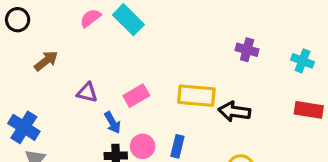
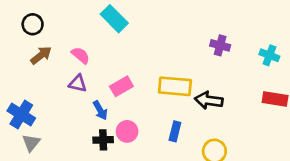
pink semicircle: (90, 18) -> (81, 55), moved, turned 78
black circle: (18, 20) -> (33, 24), moved
blue rectangle: (177, 146) -> (175, 131), moved

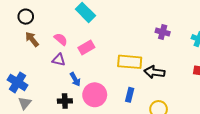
brown arrow: (41, 55) -> (32, 39), turned -91
pink rectangle: (121, 86) -> (86, 47), moved
pink circle: (127, 131) -> (95, 95), size x1.5
black cross: (103, 140) -> (65, 101), moved

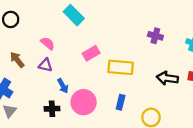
brown arrow: (32, 39) -> (17, 60), moved
pink rectangle: (86, 47) -> (91, 53), moved
black arrow: (154, 72) -> (167, 78), moved

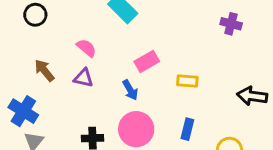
purple cross: (155, 36) -> (231, 24), moved
yellow rectangle: (121, 67) -> (187, 81), size x0.6
blue arrow: (63, 86) -> (130, 90), moved

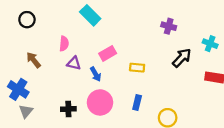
pink semicircle: (87, 48) -> (64, 44), turned 56
purple triangle: (83, 78) -> (74, 63), moved
black arrow: (252, 96) -> (182, 58), moved, turned 126

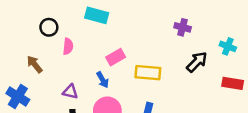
cyan rectangle: (90, 15) -> (97, 15), turned -30
black circle: (27, 20) -> (49, 27), moved
purple triangle: (74, 63) -> (70, 92), moved
yellow rectangle: (137, 68) -> (148, 73), size x1.5

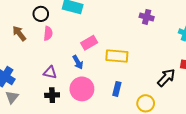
black circle: (49, 27) -> (41, 14), moved
black arrow: (197, 62) -> (166, 78), moved
brown arrow: (35, 64) -> (19, 33), moved

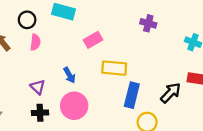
pink rectangle: (89, 43) -> (93, 40), moved
purple triangle: (50, 72) -> (38, 87), turned 32
blue rectangle: (117, 89) -> (132, 95), moved, size x1.5

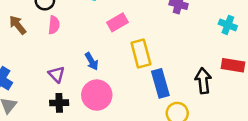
yellow rectangle: (114, 68) -> (141, 54), turned 70
black arrow: (171, 93) -> (203, 81), turned -50
blue rectangle: (132, 95) -> (160, 83), turned -30

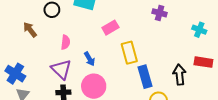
pink semicircle: (54, 25) -> (65, 42), moved
purple triangle: (57, 74) -> (61, 69), size x1.5

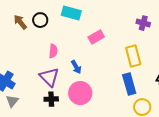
brown arrow: (30, 30) -> (20, 22), moved
yellow rectangle: (129, 53) -> (133, 56), moved

